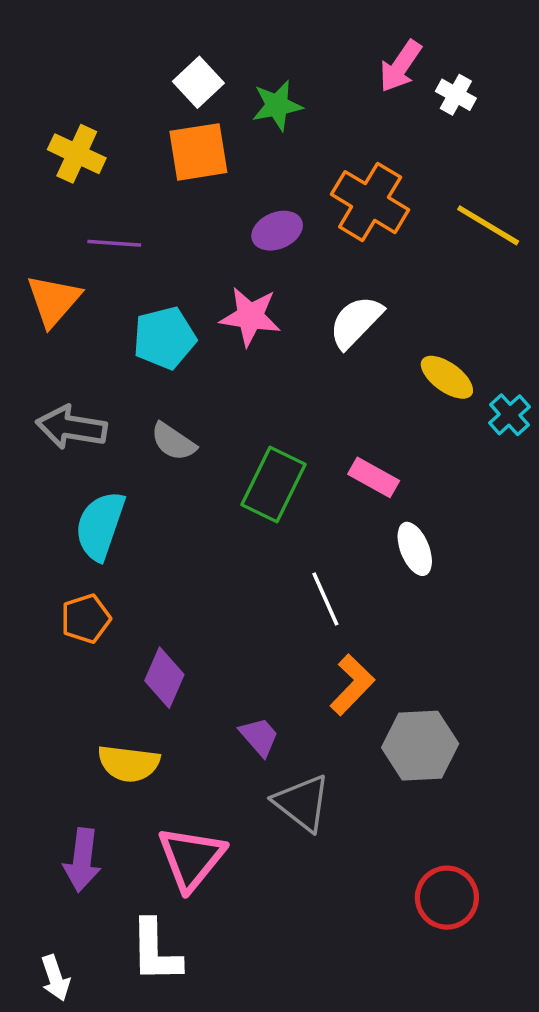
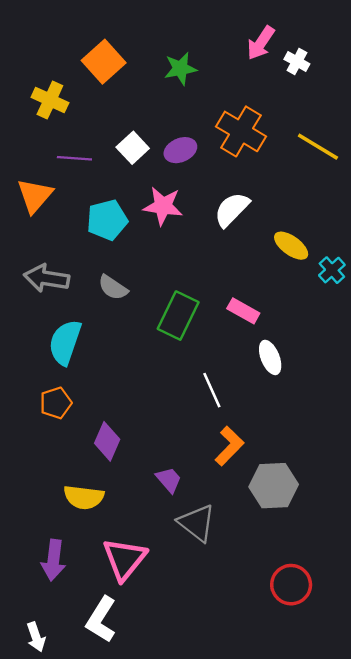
white square: (198, 82) -> (133, 148), moved
orange square: (198, 152) -> (104, 62), moved, turned -33
white L-shape: (155, 951) -> (101, 620), turned 33

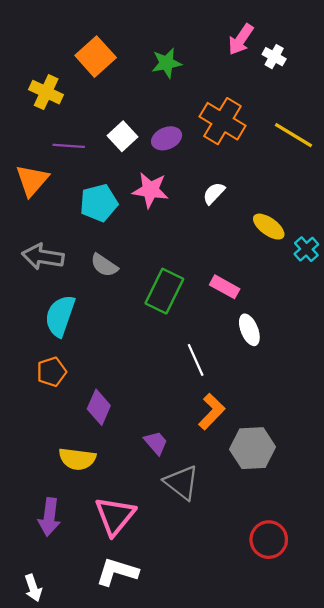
white semicircle: (232, 210) -> (214, 193), size x0.7
white L-shape: (101, 620) -> (117, 572), moved, turned 75

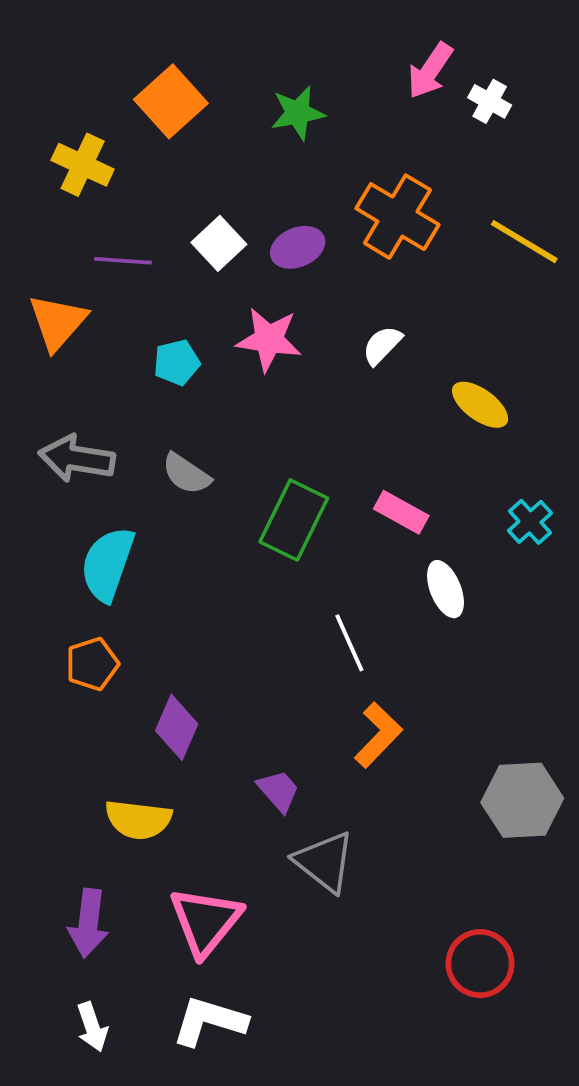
cyan pentagon: (99, 203) -> (177, 363), size x0.7
cyan cross: (306, 249) -> (530, 522), moved
gray hexagon: (253, 448) -> (522, 800), moved
white arrow: (33, 588) -> (92, 1027), moved

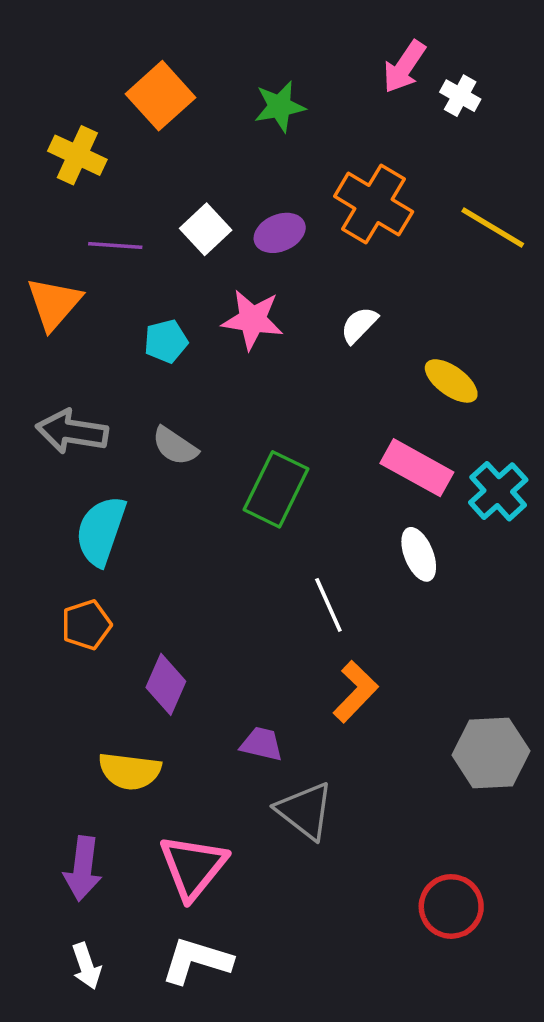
pink rectangle: (401, 512) -> (417, 468), moved, size x1.4
cyan cross: (530, 522) -> (498, 491), size x1.4
purple trapezoid: (278, 791) -> (262, 744), turned -36

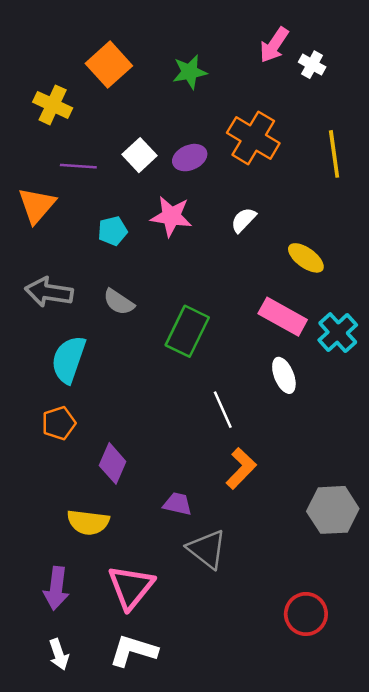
yellow line: (493, 227) -> (334, 154), turned 51

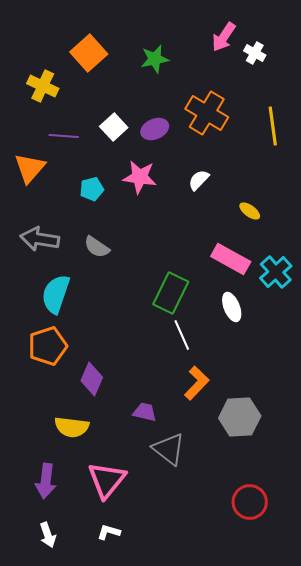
yellow ellipse: (306, 258) -> (250, 211), size x0.7
green rectangle: (187, 331) -> (171, 293), moved
orange pentagon: (59, 423) -> (48, 346), size x1.4
gray hexagon: (333, 510) -> (240, 417), moved
white L-shape: (133, 651) -> (109, 532), size x0.6

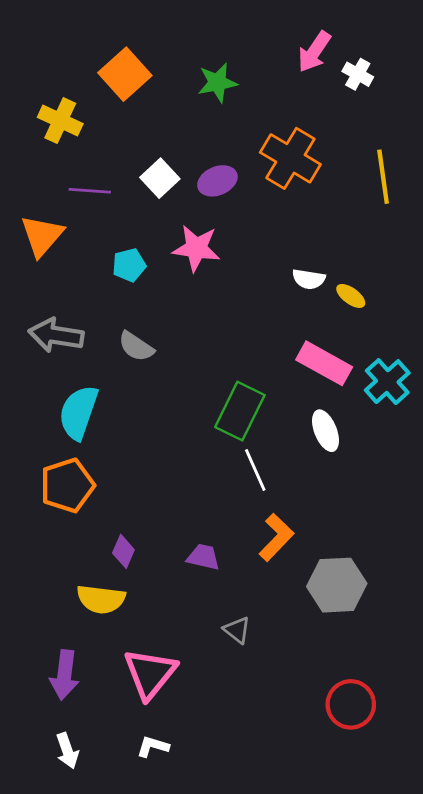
white semicircle: (199, 180) -> (309, 279), moved, turned -125
purple diamond: (92, 379) -> (123, 551), moved, size x0.7
purple trapezoid: (145, 412) -> (203, 557), moved
gray triangle: (169, 449) -> (237, 630), size x0.6

